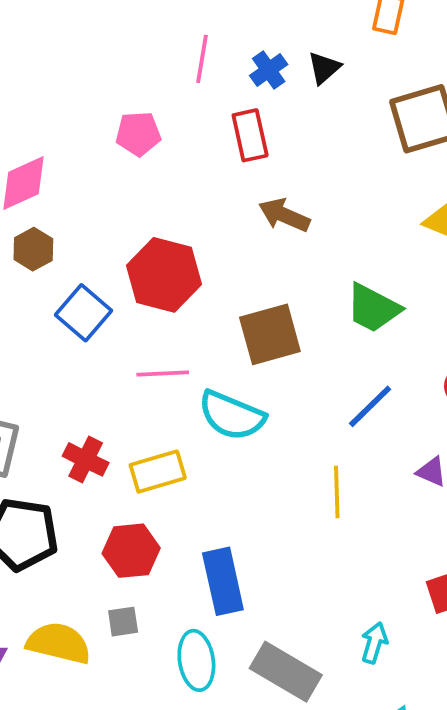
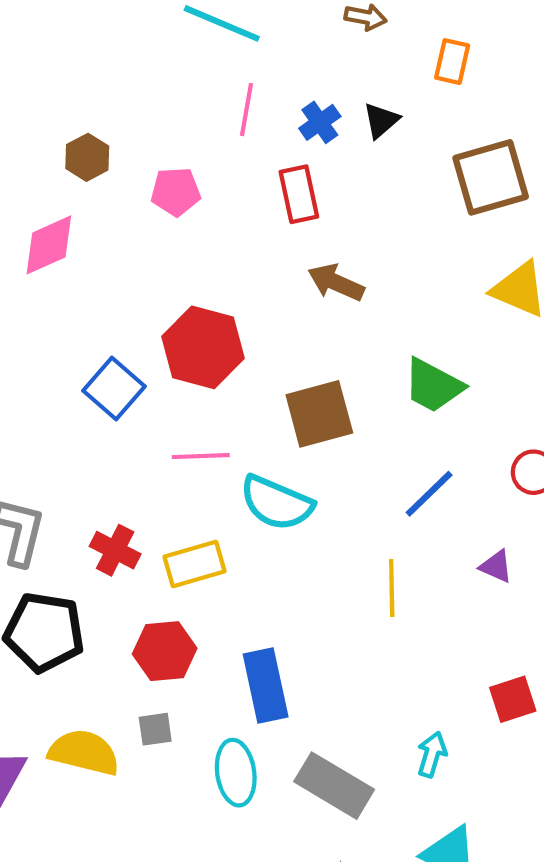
brown hexagon: (33, 249) -> (87, 157), moved

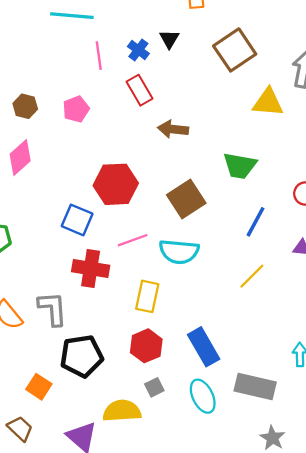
red cross: (115, 550) -> (91, 269), moved, size x1.4
yellow rectangle: (194, 564) -> (147, 296), turned -44
yellow line: (392, 588) -> (252, 276), turned 64

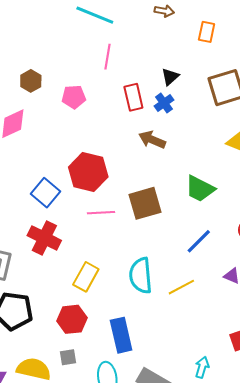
black triangle: (169, 39) -> (170, 77), moved
blue cross: (138, 50) -> (164, 103), moved
pink line: (133, 240) -> (101, 213), moved
cyan semicircle: (179, 252) -> (141, 276), moved, turned 63

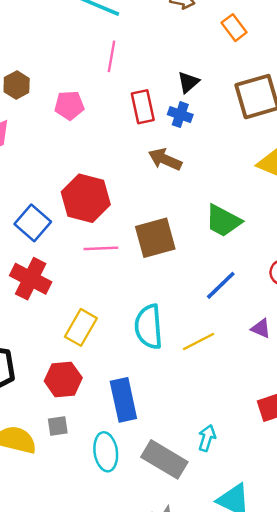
orange rectangle: (207, 32) -> (234, 28), turned -50
blue cross: (164, 103) -> (180, 115), turned -36
cyan arrow: (202, 367) -> (207, 438), moved

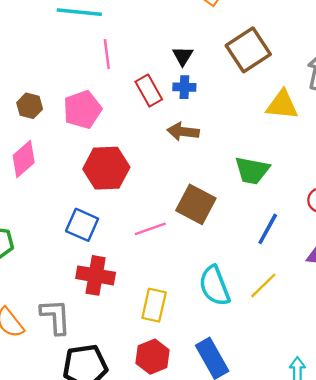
pink pentagon: (69, 105) -> (82, 110), size x1.4
red hexagon: (86, 198) -> (106, 168), moved
brown square: (155, 238) -> (196, 204), turned -30

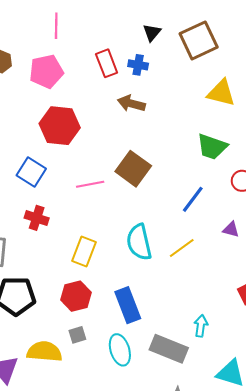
pink line: (107, 54) -> (56, 26), moved
black triangle: (183, 56) -> (152, 33), moved
green trapezoid: (252, 170) -> (212, 147), moved
red cross: (96, 275) -> (37, 218), size x0.7

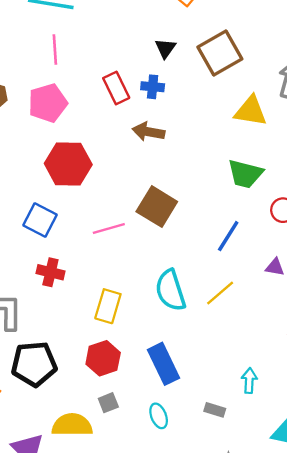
gray rectangle: (169, 349) -> (215, 410), size x0.5
cyan ellipse: (120, 350) -> (159, 416), size x0.7

